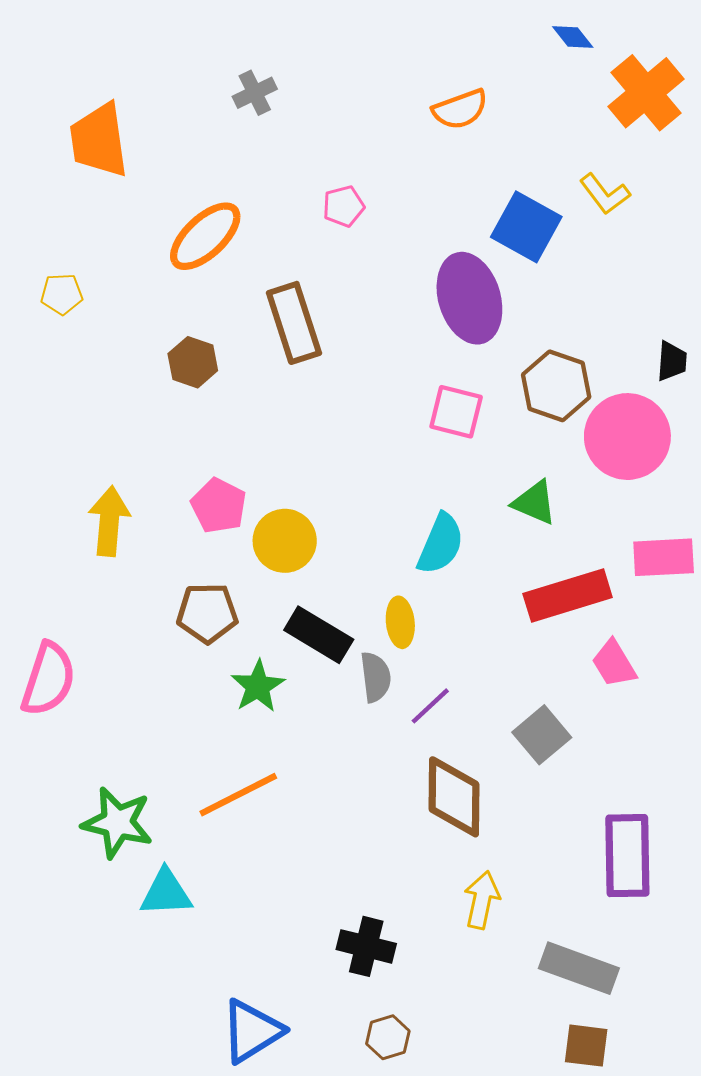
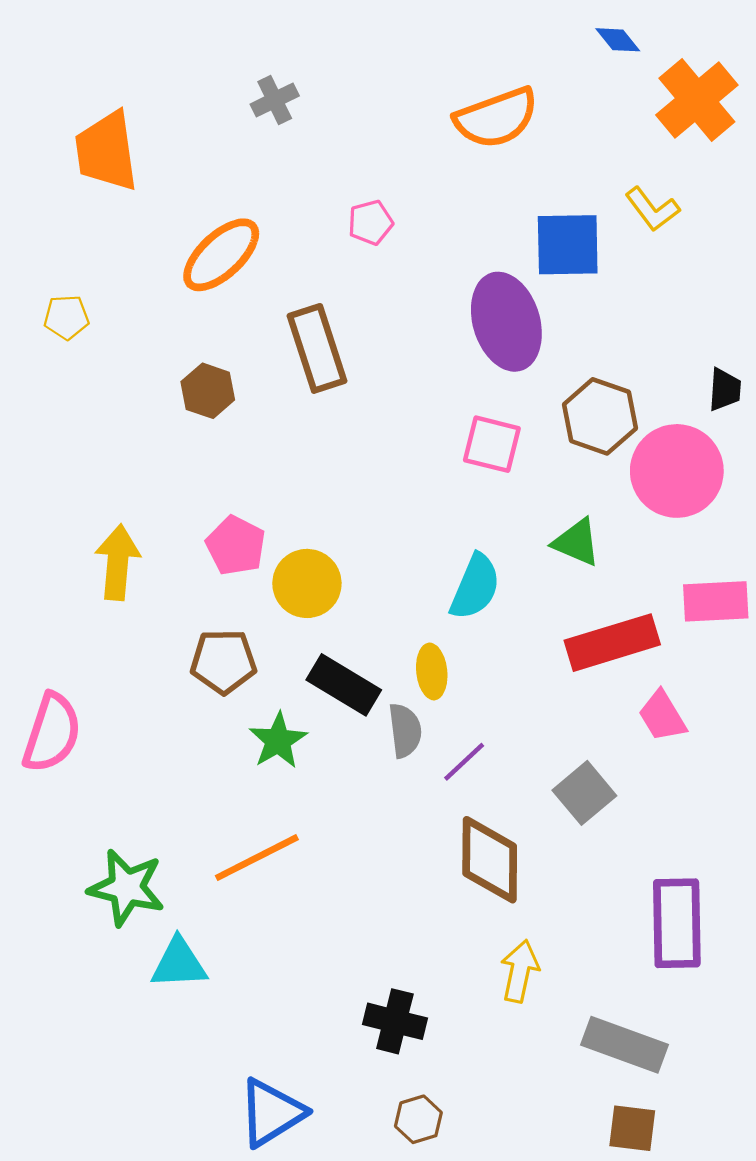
orange semicircle: (460, 109) -> (496, 118), size x1.4
blue square: (526, 227) -> (568, 245), turned -30

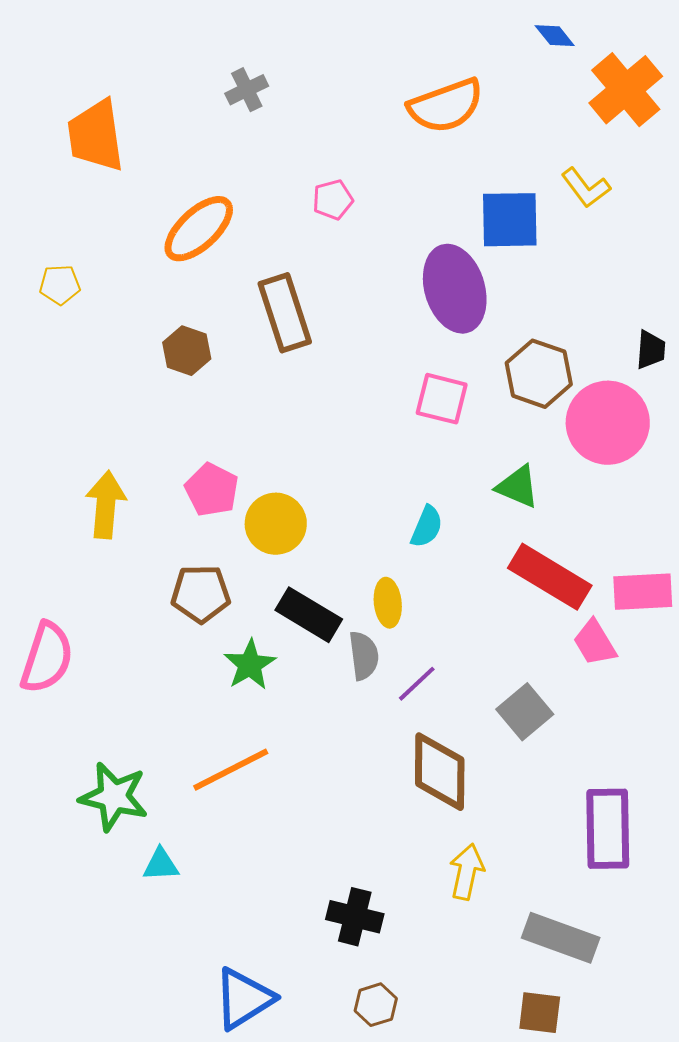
cyan semicircle: (475, 587) -> (427, 527), size x0.7
pink rectangle: (716, 601) -> (643, 592), moved
red rectangle: (612, 643) -> (550, 577), turned 48
cyan triangle: (179, 963) -> (161, 865), size x0.7
brown square: (632, 1128) -> (540, 1013), moved

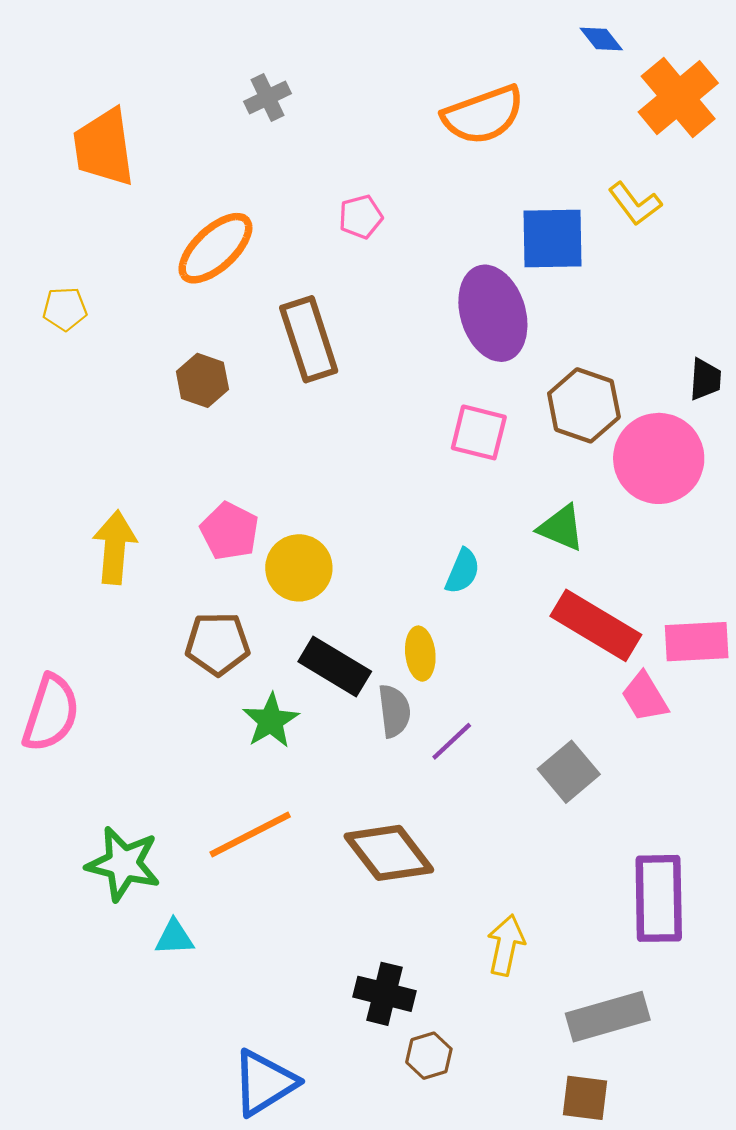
brown diamond: (440, 772) -> (389, 853), moved, turned -38
gray rectangle: (561, 938) -> (608, 1017), turned -36
brown hexagon: (376, 1005) -> (429, 1056), moved

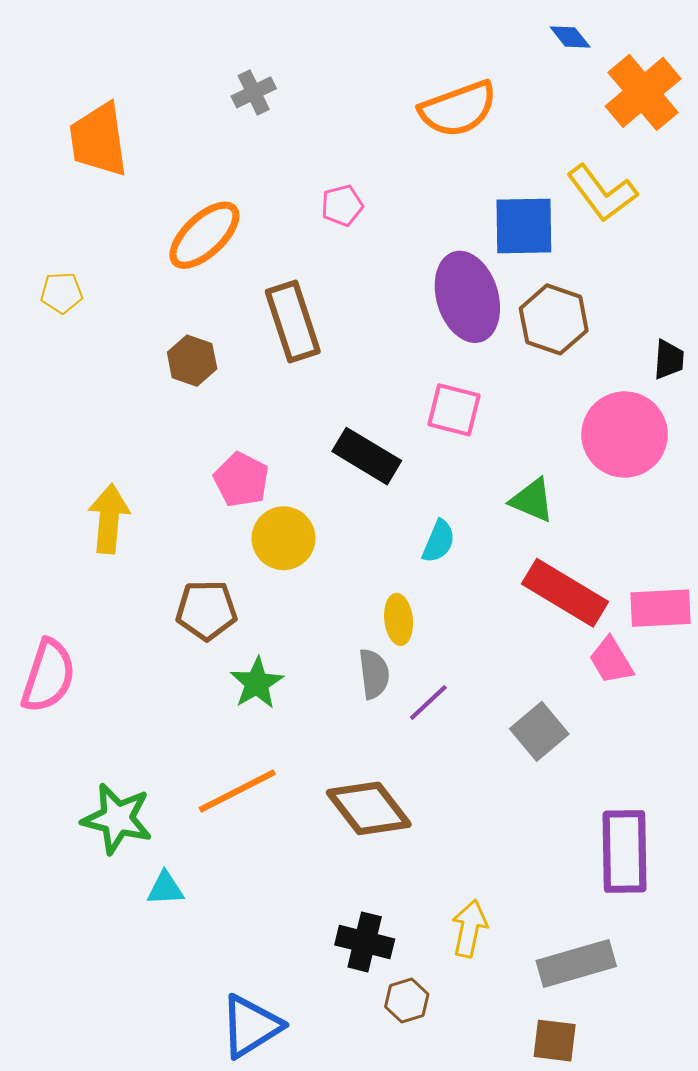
yellow L-shape: (635, 204) -> (602, 193), size x1.4
brown hexagon: (584, 405) -> (554, 319), moved
pink pentagon: (230, 531) -> (241, 480), moved
black rectangle: (335, 667) -> (367, 456), moved
yellow arrow: (506, 945) -> (469, 929), moved

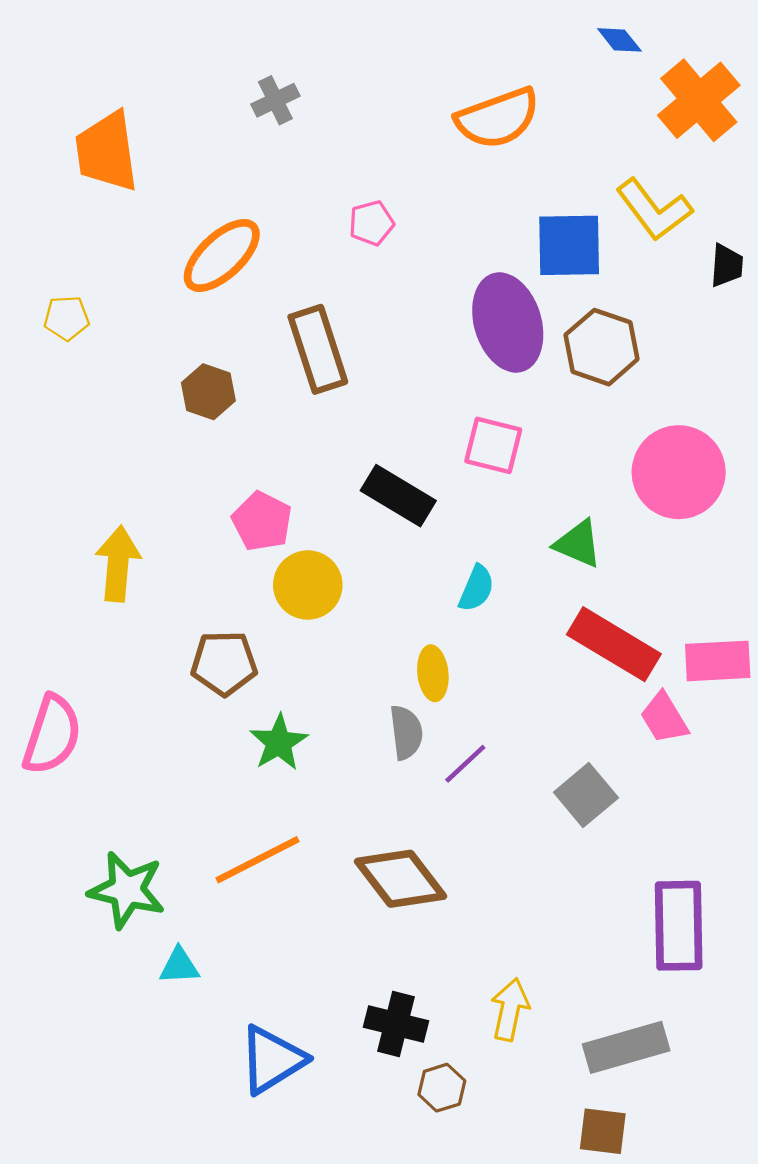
black trapezoid: (669, 360) -> (727, 266), moved
blue triangle: (251, 1026) -> (272, 1060), moved

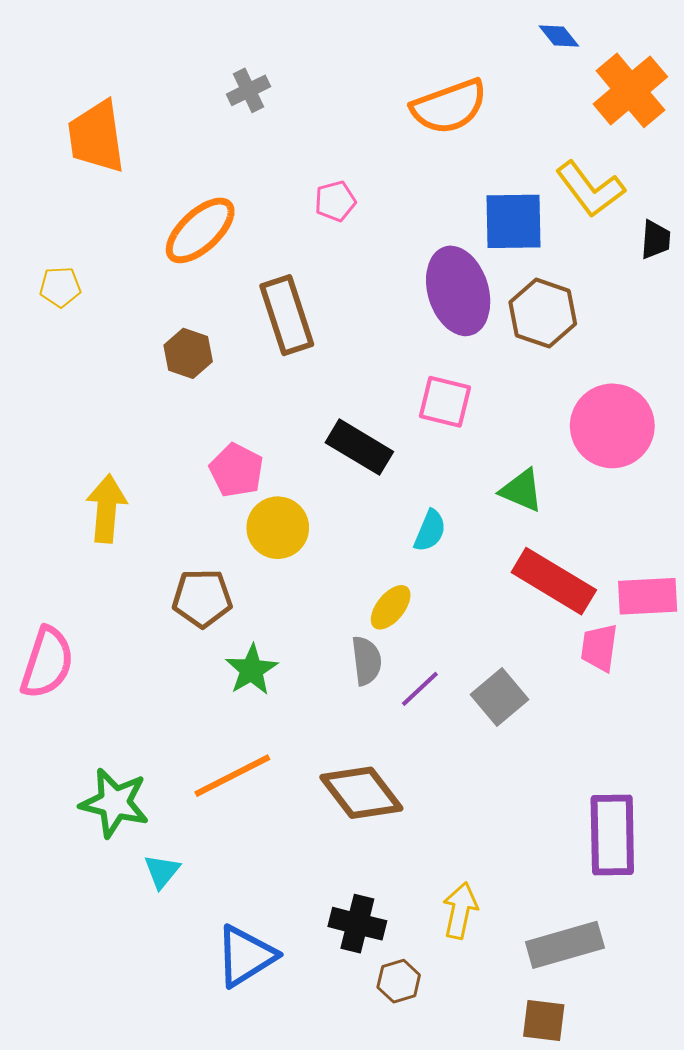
yellow ellipse: (433, 673) -> (391, 607), turned 45
pink trapezoid: (664, 718) -> (599, 648), turned 39
gray square: (586, 795) -> (499, 697), moved
cyan triangle: (179, 966) -> (162, 871), turned -48

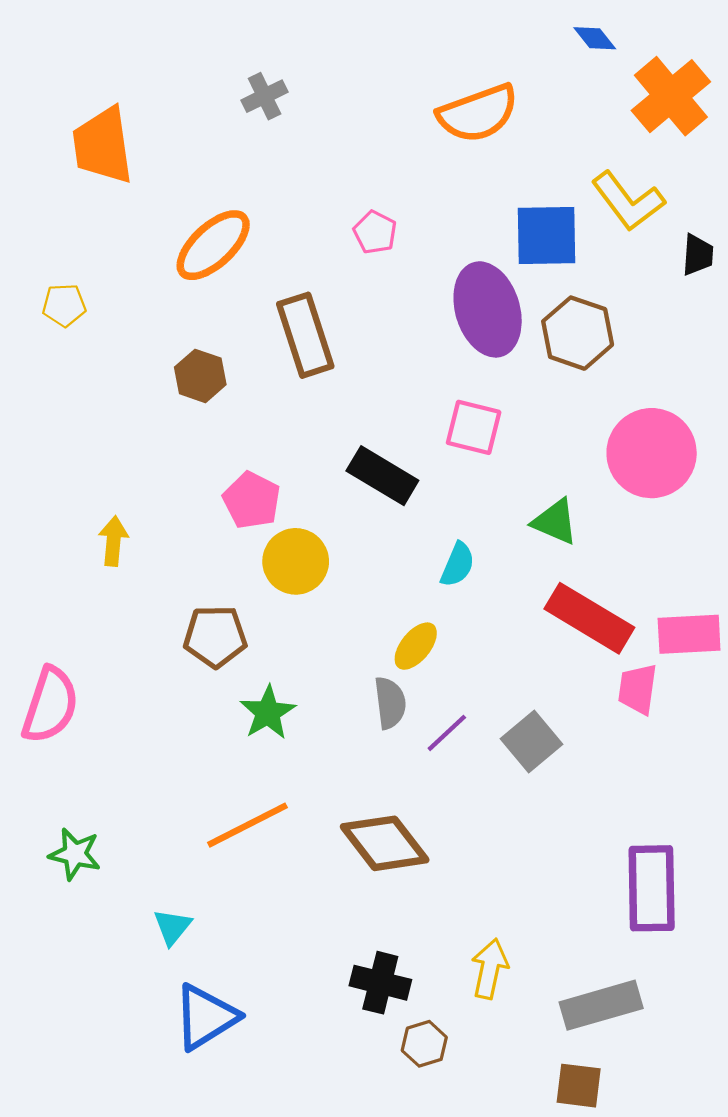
pink pentagon: (335, 201) -> (375, 232), moved, turned -30
yellow arrow: (106, 509) -> (113, 541), size x0.7
green star: (115, 803) -> (75, 854), moved, size x0.7
blue triangle: (246, 956) -> (206, 1017), moved

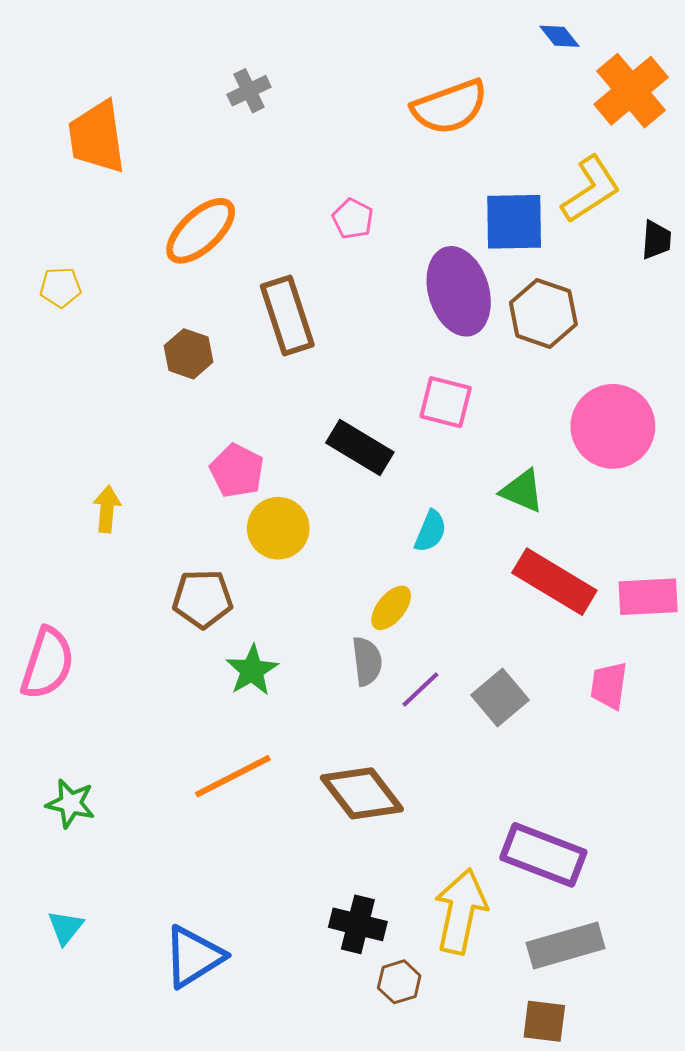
yellow L-shape: (628, 201) -> (591, 189), turned -86
pink trapezoid: (638, 689) -> (609, 685), moved
purple rectangle: (652, 888) -> (543, 855), moved, turned -68
cyan triangle: (172, 927) -> (66, 927), moved
yellow arrow: (490, 969) -> (461, 911), size x1.5

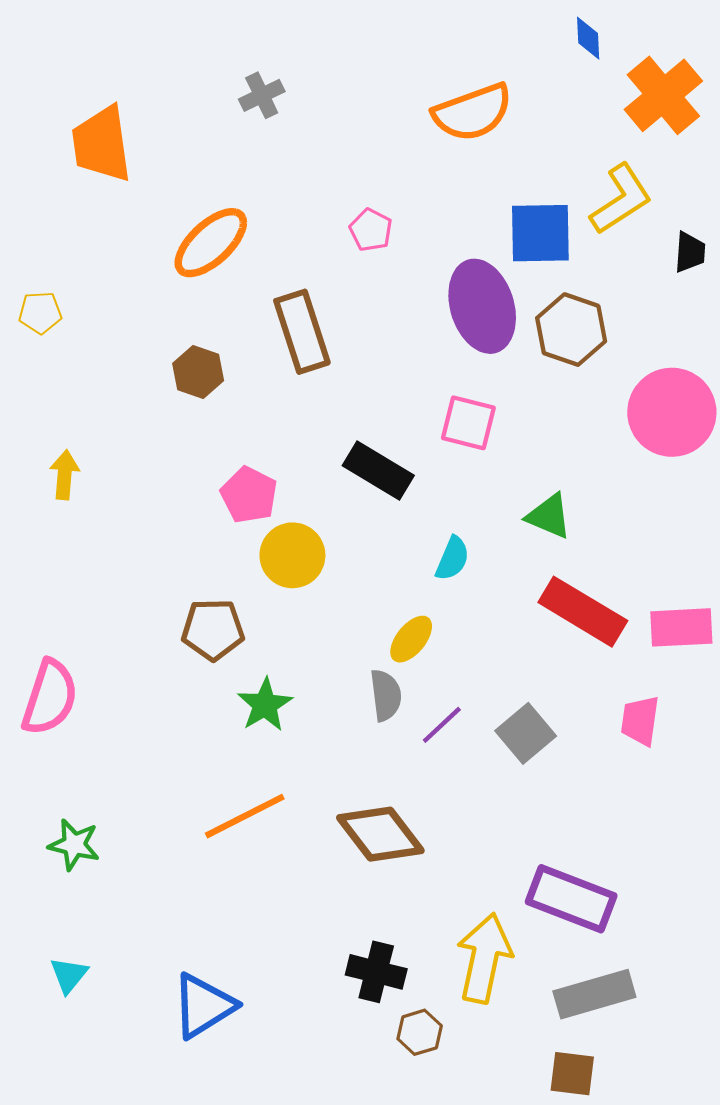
blue diamond: (559, 36) -> (588, 38), turned 36
yellow pentagon: (60, 287) -> (40, 313), moved
pink circle: (613, 426) -> (672, 412), moved
yellow arrow: (107, 509) -> (65, 475), moved

